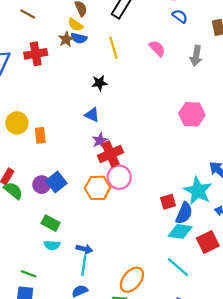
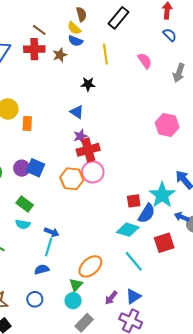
brown line: (28, 14) -> (39, 30), moved
brown star: (66, 39) -> (60, 55), moved
blue square: (56, 182) -> (35, 168), turned -36
cyan diamond: (180, 231) -> (128, 230), moved

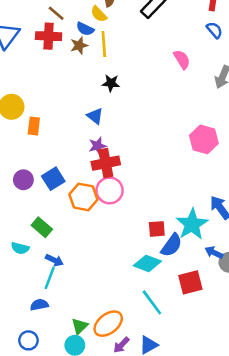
blue semicircle: (75, 41) -> (85, 29), moved
yellow line: (105, 54) -> (104, 44), moved
blue square: (35, 168) -> (53, 179), moved, turned 30
green rectangle: (25, 204) -> (42, 227), moved
orange ellipse: (90, 266) -> (108, 324), moved

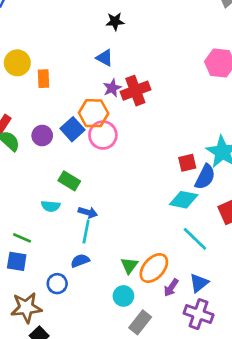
red cross: (106, 163) -> (135, 91), moved
pink circle: (110, 190) -> (103, 135), moved
orange hexagon: (83, 197) -> (94, 113), moved
green triangle: (80, 326) -> (129, 266), moved
blue circle: (28, 340) -> (57, 284), moved

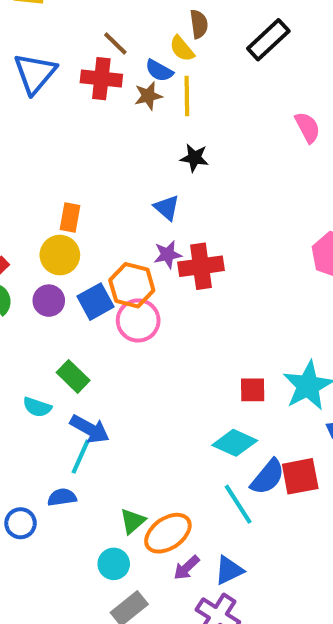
yellow circle: (17, 63) -> (60, 255), moved
blue semicircle: (205, 177) -> (268, 477), moved
blue arrow: (88, 212) -> (90, 429), size x1.4

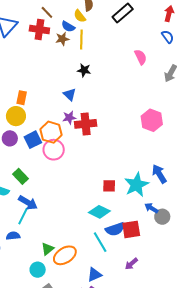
blue semicircle: (268, 477) -> (115, 229), turned 30
purple arrow: (187, 568) -> (131, 264), moved

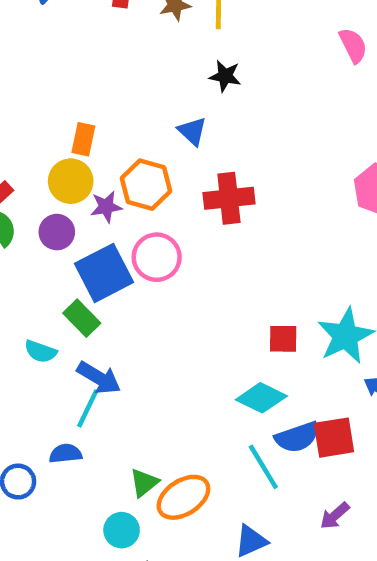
purple star: (69, 118) -> (106, 207), moved
orange hexagon: (51, 132) -> (146, 185), moved
blue square: (33, 140) -> (104, 273), moved, size x1.4

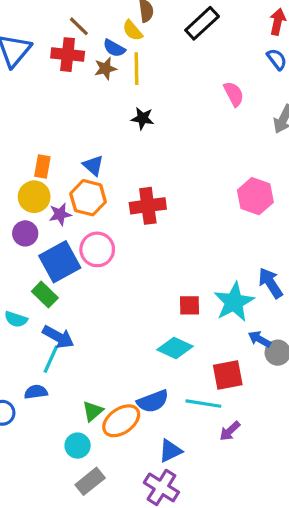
blue triangle: (192, 131) -> (93, 165), moved
blue semicircle: (297, 437) -> (153, 401), moved
cyan line: (263, 467) -> (203, 404), moved, turned -48

